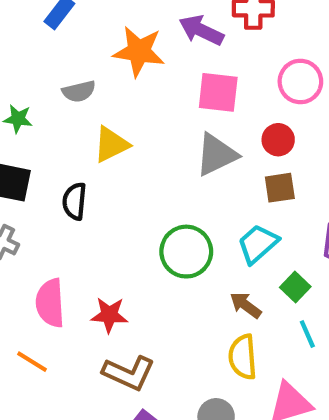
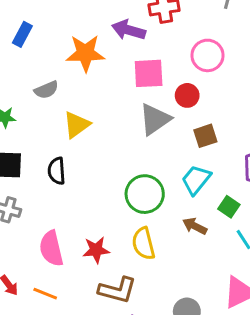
red circle: (278, 140) -> (187, 95), moved
yellow semicircle: (243, 357) -> (143, 244), moved

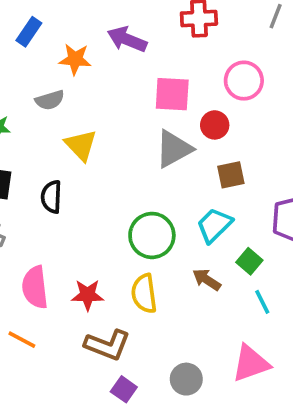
purple arrow: (129, 30) -> (127, 39), moved
orange star: (85, 53) -> (75, 59), moved, size x0.7
yellow triangle: (77, 125) -> (81, 145), turned -44

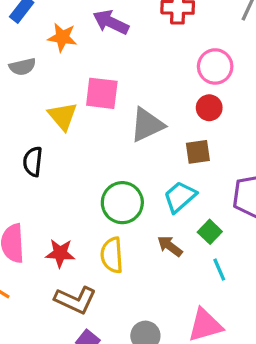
pink square: (172, 94) -> (102, 93), moved
gray semicircle: (50, 100) -> (22, 67), moved
red circle: (215, 125) -> (209, 108), moved

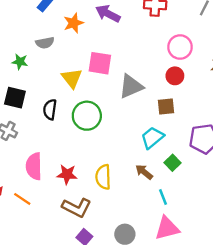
orange star: (62, 37) -> (74, 23), turned -30
green circle: (122, 203) -> (87, 116), moved
cyan line: (219, 270) -> (163, 197), moved

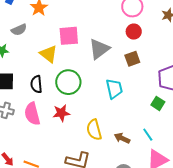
cyan trapezoid: (152, 138) -> (114, 89), moved, turned 130
green square: (172, 163) -> (158, 103), moved
pink semicircle: (34, 166) -> (32, 114), moved
brown arrow: (144, 172) -> (122, 138), moved
red star: (67, 174) -> (61, 113), moved

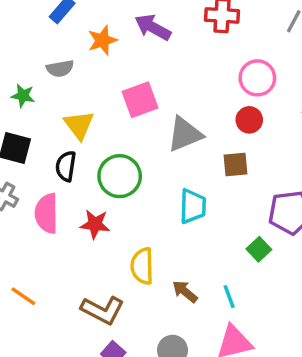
pink square: (69, 36) -> (140, 100), turned -30
yellow triangle: (48, 54) -> (79, 125), moved

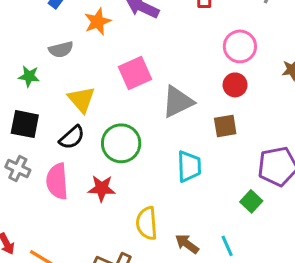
black semicircle: (66, 166) -> (72, 137), turned -136

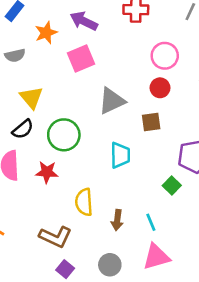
pink square: (135, 73) -> (81, 59), moved
brown arrow: (187, 244) -> (117, 220), turned -120

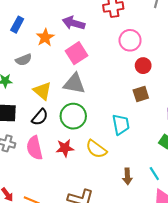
pink circle: (165, 56) -> (130, 40), moved
gray triangle: (112, 101) -> (74, 84), moved, turned 45
yellow semicircle: (84, 202) -> (96, 149), moved, turned -40

